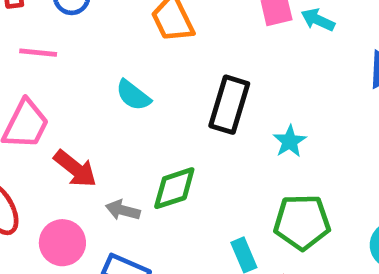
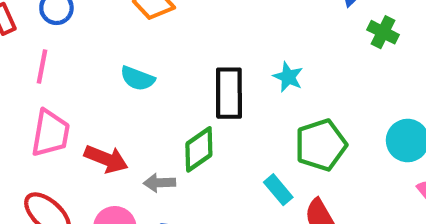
pink line: (38, 53) -> (42, 66), turned -68
black rectangle: (229, 105) -> (229, 93), moved

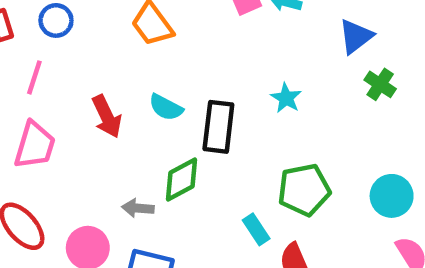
cyan star: (288, 77) -> (286, 98), moved
cyan semicircle: (137, 78) -> (166, 107), moved
red arrow: (106, 159) -> (107, 116), moved, turned 36

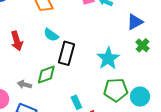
cyan star: (286, 98) -> (108, 58), moved, size x1.6
cyan semicircle: (166, 107) -> (51, 35), moved
green pentagon: (304, 190) -> (116, 90), moved

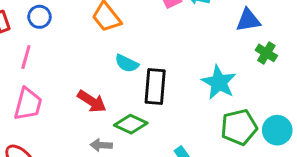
blue triangle: (135, 22) -> (248, 20), turned 30
red arrow: (17, 41) -> (92, 101), moved, turned -30
green diamond: (46, 75) -> (131, 124), turned 55

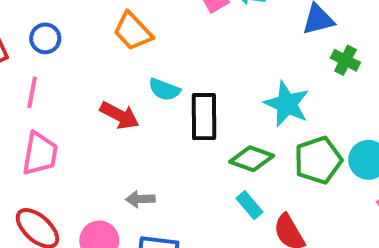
red arrow: (92, 101) -> (119, 115), moved
green diamond: (131, 124) -> (252, 159), moved

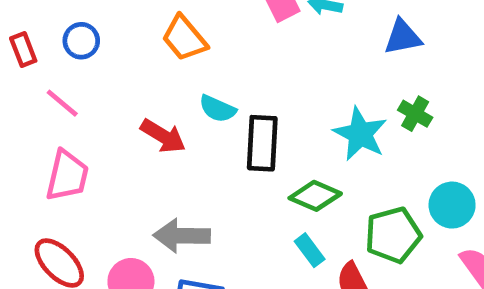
green cross: (345, 60) -> (415, 114), moved
pink line: (32, 92) -> (62, 103), turned -64
green pentagon: (318, 160) -> (393, 235), moved
gray arrow: (140, 199) -> (182, 236), size x1.6

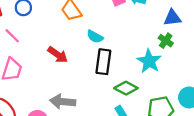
cyan semicircle: (218, 109) -> (95, 37), moved
green cross: (415, 114) -> (166, 41), moved

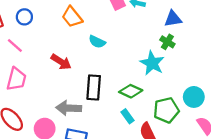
black rectangle: (103, 62) -> (94, 87), moved

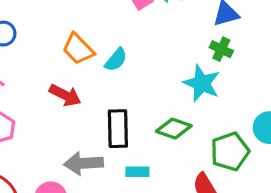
orange trapezoid: (72, 17) -> (78, 49), moved
cyan semicircle: (97, 42) -> (116, 60), turned -70
cyan rectangle: (127, 116) -> (137, 172), moved, turned -48

